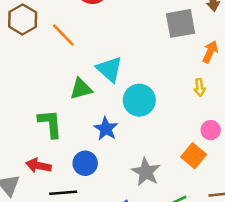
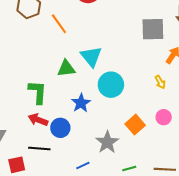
yellow arrow: (200, 87) -> (160, 82), turned -32
orange square: (194, 156) -> (135, 125), moved
red arrow: (38, 166) -> (38, 120), moved

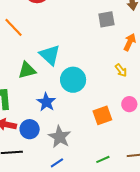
gray square: (153, 29) -> (106, 19), size x0.7
orange square: (135, 125) -> (102, 115), turned 30
gray star: (107, 142) -> (60, 137), moved

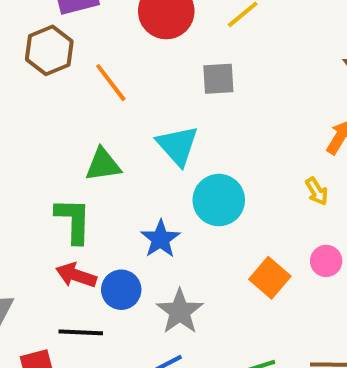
gray square: (106, 19) -> (218, 79), moved
green triangle: (27, 70) -> (103, 165), moved
orange square: (102, 115) -> (270, 278), turned -36

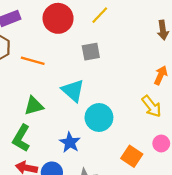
orange line: (111, 83) -> (33, 61), turned -30
yellow arrow: (317, 191) -> (152, 106), size x1.5
green L-shape: (73, 220) -> (21, 138), turned -144

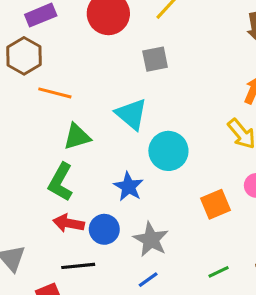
orange line: (33, 61) -> (55, 93), moved
orange square: (132, 156) -> (216, 204), turned 35

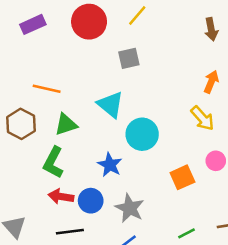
brown hexagon: (24, 56) -> (21, 124), moved

